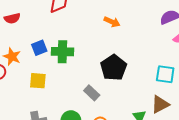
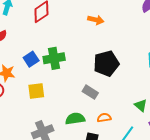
black pentagon: (114, 68) -> (106, 64), turned 30

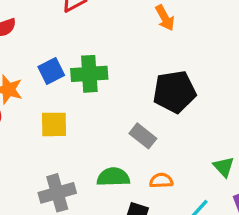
orange arrow: (96, 20) -> (165, 18), turned 42

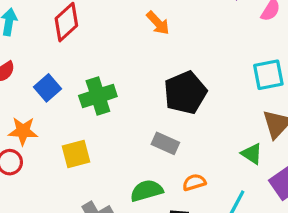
blue square: (51, 71) -> (47, 88), moved

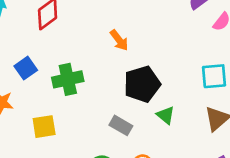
orange arrow: (158, 23) -> (119, 40), moved
green triangle: (252, 154) -> (166, 115), moved

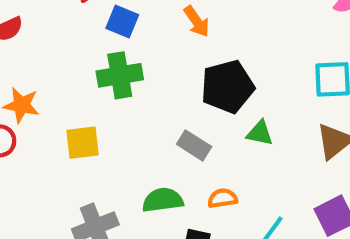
blue square: (26, 68) -> (122, 22), moved, turned -35
green triangle: (166, 115) -> (260, 133), turned -30

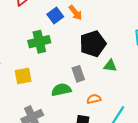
blue square: (122, 22) -> (55, 16), moved, turned 35
gray rectangle: (194, 145) -> (78, 74), turned 42
green semicircle: (163, 200) -> (61, 90), moved

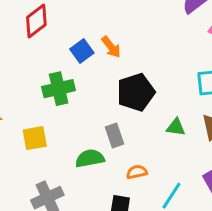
green triangle: (110, 66) -> (176, 127), moved

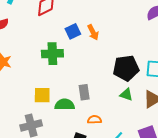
black pentagon: (136, 92) -> (126, 68), moved
yellow square: (35, 138) -> (42, 95), moved

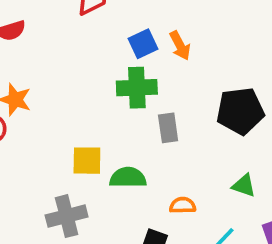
green cross: (52, 54) -> (137, 88), moved
gray rectangle: (84, 92) -> (168, 128), moved
green triangle: (126, 94) -> (244, 185), moved

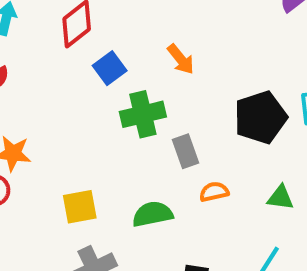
blue square: (143, 44) -> (110, 68), moved
yellow square: (87, 161) -> (80, 207), moved
orange semicircle: (183, 205) -> (214, 192), moved

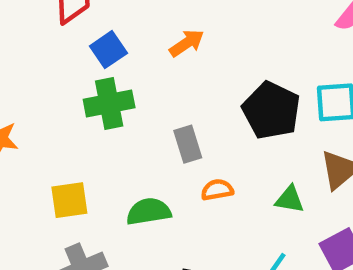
orange arrow: (181, 59) -> (187, 43), turned -88
green cross: (143, 114) -> (109, 103), moved
black pentagon: (260, 117) -> (271, 110), turned -30

